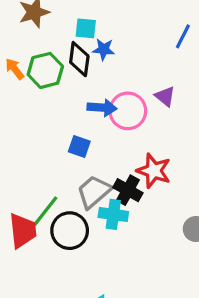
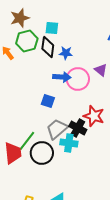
blue star: (104, 49) -> (66, 53), moved
green hexagon: (45, 70) -> (27, 41), moved

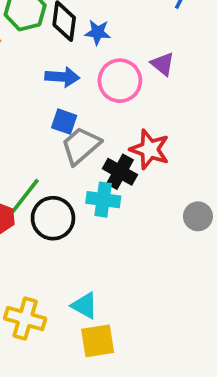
blue arrow: (62, 77) -> (62, 77), moved
gray trapezoid: (57, 129) -> (81, 146), moved

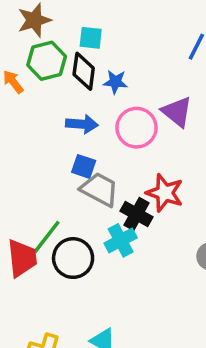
purple triangle: (163, 64) -> (177, 112), size x1.4
gray trapezoid: (81, 146) -> (99, 189), turned 69
cyan cross: (103, 200) -> (121, 240), turned -36

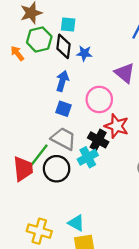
blue arrow: (82, 124) -> (62, 81), turned -78
pink circle: (136, 128) -> (99, 99), moved
gray trapezoid: (99, 189) -> (63, 139), moved

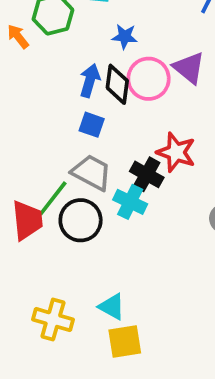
black diamond: (63, 46) -> (117, 84), moved
pink circle: (99, 99) -> (149, 79), moved
cyan cross: (88, 157) -> (130, 202), turned -36

